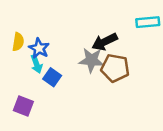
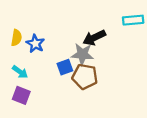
cyan arrow: (36, 64) -> (20, 72), moved, turned -35
brown pentagon: (115, 68) -> (85, 77), moved
blue square: (52, 77) -> (65, 67), moved, turned 35

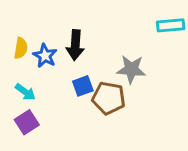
black arrow: (94, 38) -> (75, 45), moved, turned -60
gray star: (82, 54) -> (131, 69), moved
purple square: (21, 95) -> (27, 122), turned 36

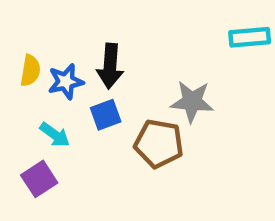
blue star: (45, 56) -> (66, 82), turned 30
blue square: (83, 86) -> (106, 115), moved
cyan arrow: (25, 92) -> (55, 135), moved

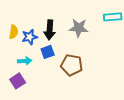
gray star: (192, 101) -> (79, 28), moved
cyan arrow: (55, 135) -> (25, 61), turned -40

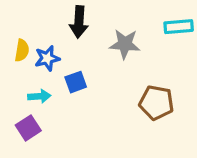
black arrow: (50, 30) -> (79, 22), moved
brown pentagon: (72, 65) -> (156, 103), moved

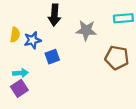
cyan arrow: (39, 96) -> (20, 73), moved
brown pentagon: (156, 103) -> (117, 58), moved

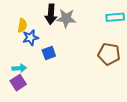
gray star: (86, 30) -> (66, 18), moved
yellow semicircle: (15, 35) -> (22, 25), moved

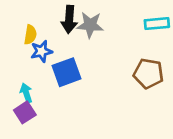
blue square: (49, 53) -> (67, 72), size x1.5
cyan arrow: (19, 68) -> (26, 93), turned -104

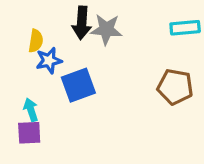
purple square: (25, 112) -> (29, 133), turned 30

